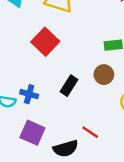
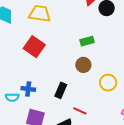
black rectangle: (69, 86) -> (61, 90), moved

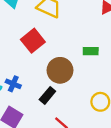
brown circle: (83, 65) -> (60, 70), moved, size x1.5

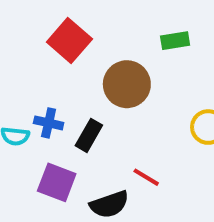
black rectangle: (47, 95) -> (89, 135), moved

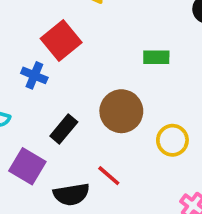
brown circle: (127, 84) -> (121, 111), moved
blue cross: (49, 123) -> (34, 75), moved

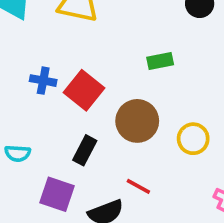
red square: (61, 40) -> (84, 90), moved
blue cross: (34, 75) -> (43, 81), moved

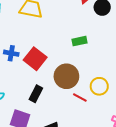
red line: (138, 186) -> (80, 97), moved

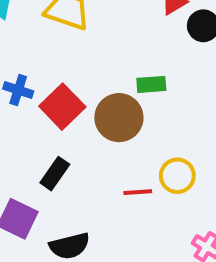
brown circle: (66, 76) -> (119, 118), moved
red line: (80, 97) -> (138, 192), turned -40

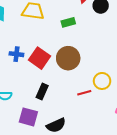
green rectangle: (151, 84) -> (68, 22), moved

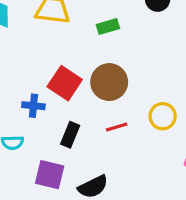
blue cross: (16, 54) -> (33, 106), moved
red line: (84, 93) -> (117, 127), moved

